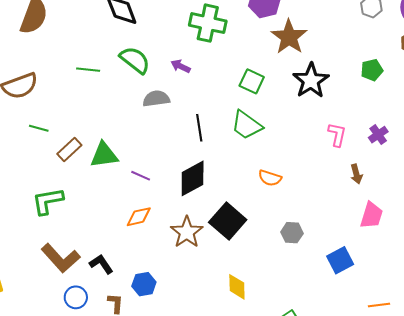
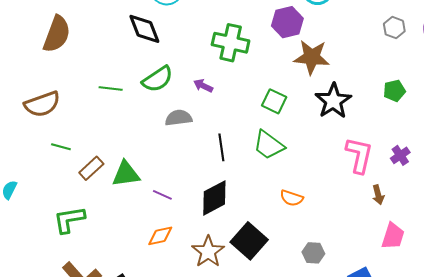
brown star: (289, 37) -> (312, 57), turned -30
green semicircle: (135, 60) -> (157, 79), turned 108
pink L-shape: (337, 135) -> (359, 155), size x1.5

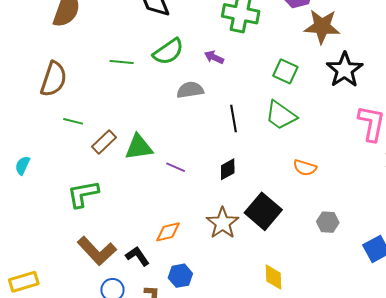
brown semicircle: (42, 104) -> (54, 79), turned -51
black diamond: (214, 198) -> (228, 169), size x0.6
orange diamond: (160, 236) -> (168, 232), moved

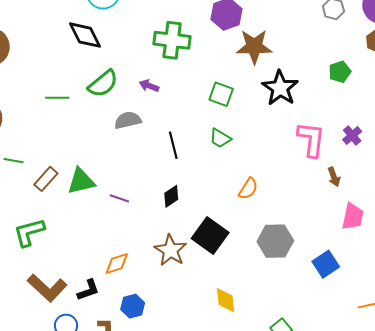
green trapezoid: (281, 115) -> (220, 138), size x0.7
orange semicircle: (305, 168) -> (248, 189), turned -70
gray hexagon: (328, 222) -> (275, 241), size x1.6
black L-shape: (137, 256) -> (88, 290), turned 110

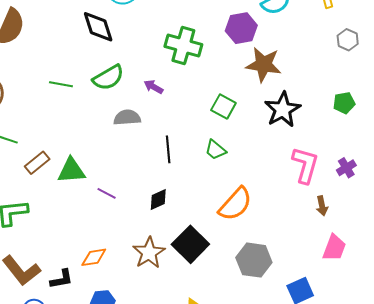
orange semicircle: (248, 189) -> (235, 204), size x1.6

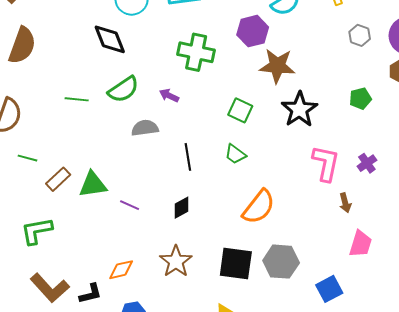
black square: (190, 244) -> (236, 263), moved, turned -33

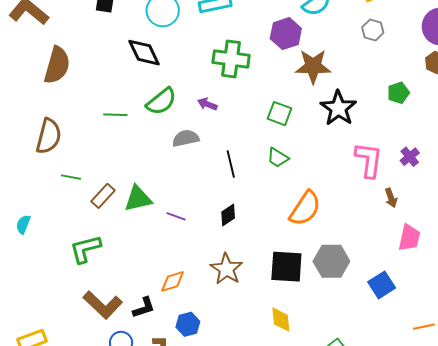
gray hexagon: (360, 35) -> (373, 30), moved

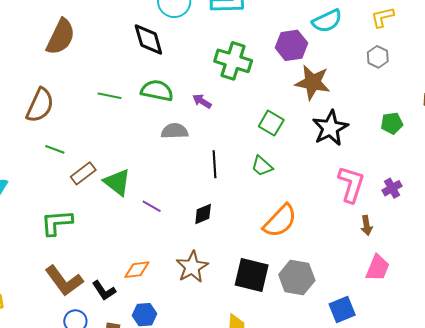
green semicircle: (161, 101) -> (157, 91), turned -140
green triangle: (138, 199) -> (117, 182), turned 40
black L-shape: (144, 308) -> (104, 291), turned 65

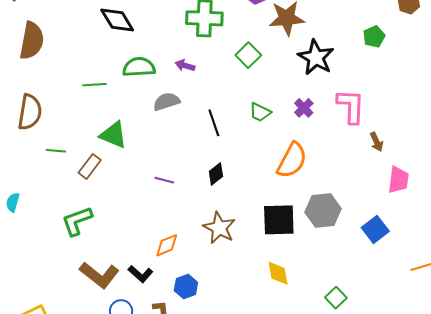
green square: (271, 123) -> (248, 55), moved, turned 30
green triangle: (117, 182) -> (114, 135), moved
purple cross: (392, 188) -> (304, 108), moved

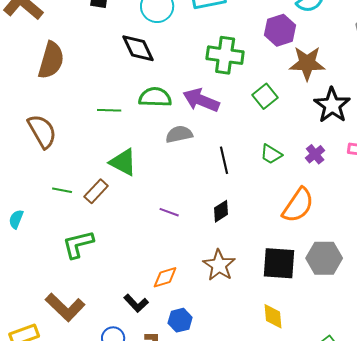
purple arrow: (185, 65) -> (201, 100), size x1.8
brown semicircle: (30, 112) -> (42, 131), turned -45
green line: (56, 151) -> (62, 190), moved
brown L-shape: (99, 275) -> (65, 307), moved

